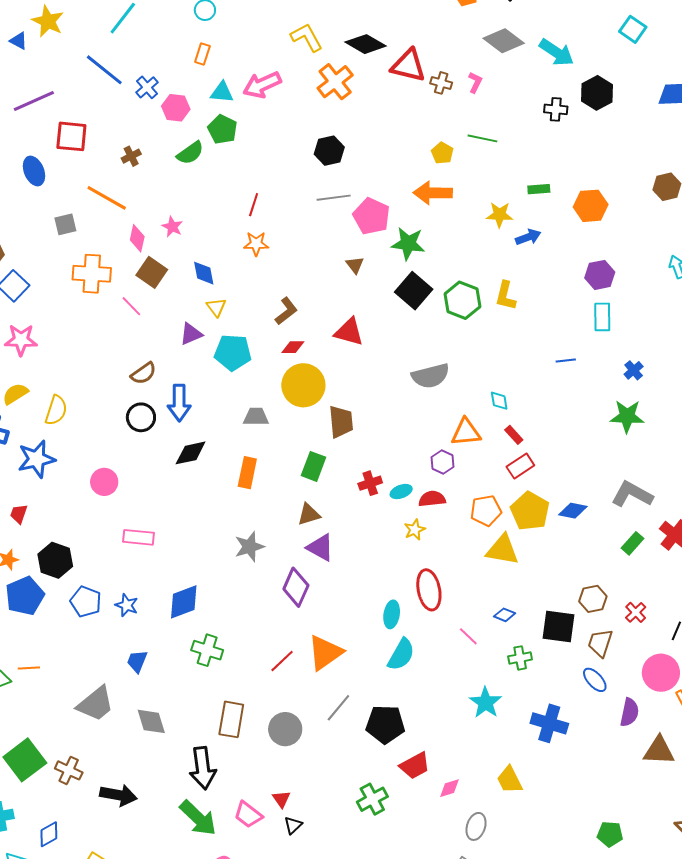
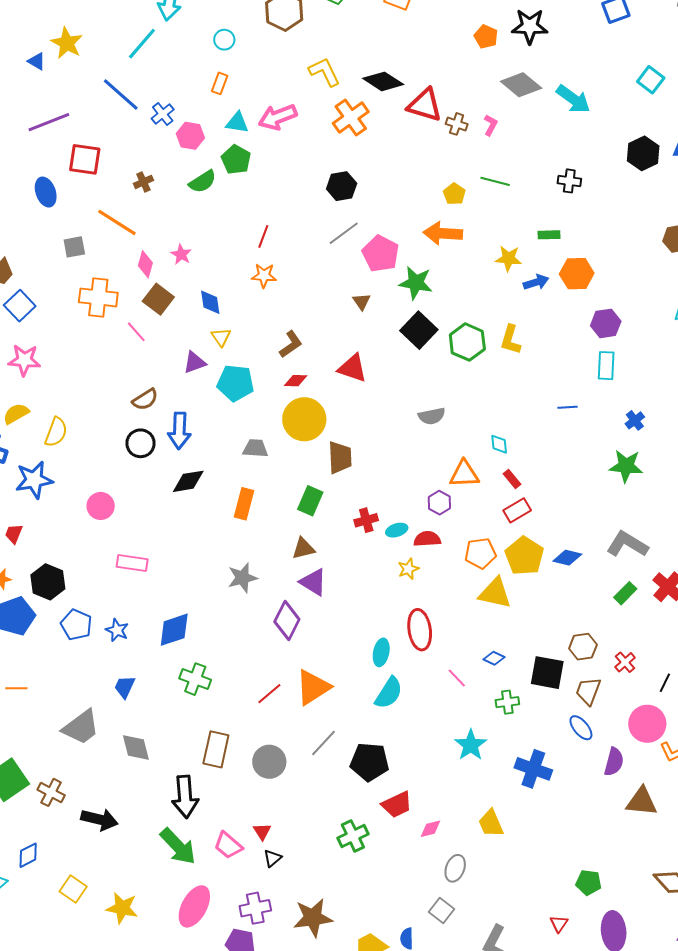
black hexagon: (597, 93) -> (643, 153), moved
black cross: (556, 109) -> (569, 181), moved
gray line: (334, 198) -> (344, 233), turned -32
orange hexagon: (591, 206) -> (577, 274), moved
gray semicircle: (431, 376) -> (432, 416), size x0.7

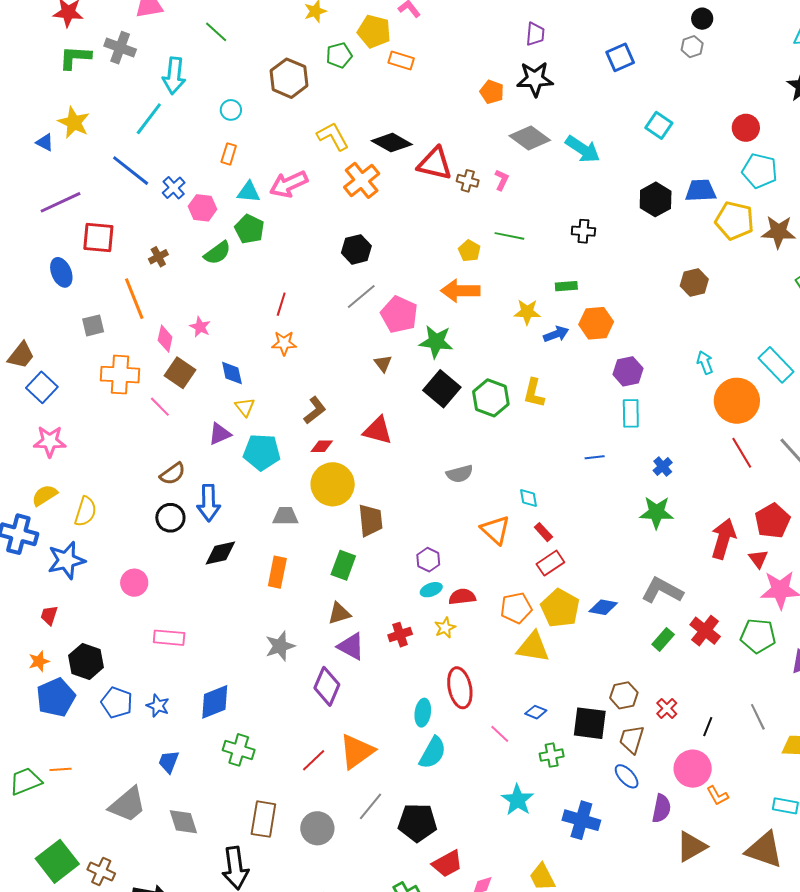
orange line: (117, 222) -> (134, 299), turned 39
orange triangle: (464, 474) -> (495, 530), turned 48
purple hexagon: (439, 503) -> (428, 560), moved
red cross: (366, 520) -> (400, 635), moved
brown triangle: (642, 802) -> (691, 847), turned -32

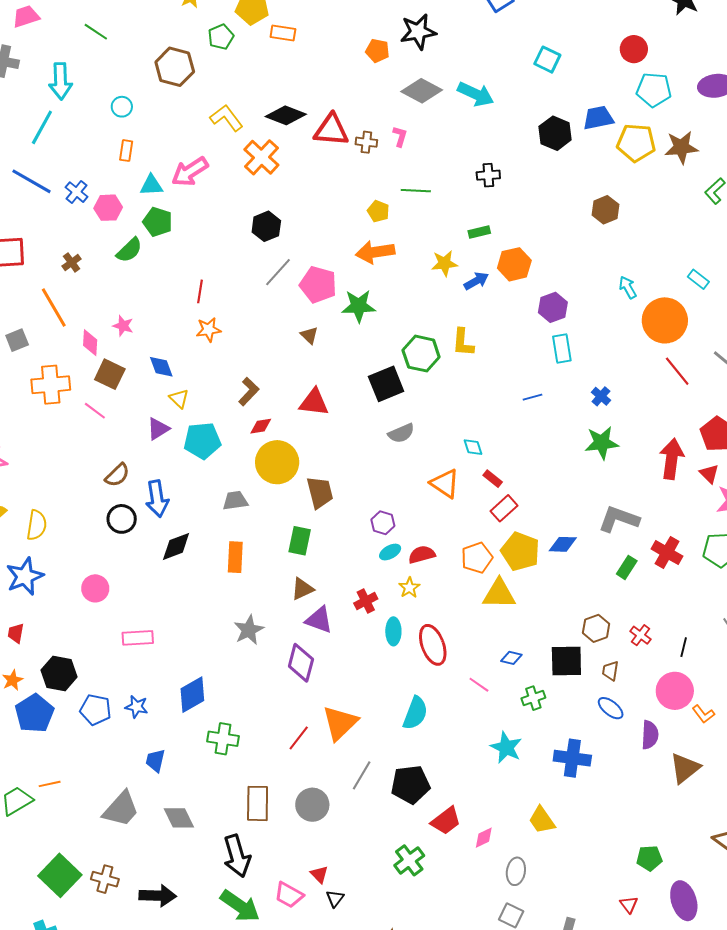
cyan rectangle: (776, 365) -> (698, 279), size x0.6
black square: (442, 389) -> (386, 384), moved, turned 36
cyan ellipse: (423, 713) -> (393, 631), moved
brown trapezoid: (632, 739) -> (610, 671), size x0.7

